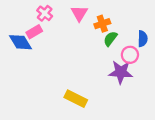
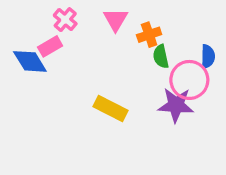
green semicircle: (110, 39) -> (161, 56), turned -49
pink circle: (130, 55) -> (189, 80), size x1.5
yellow rectangle: (76, 99) -> (110, 108), moved

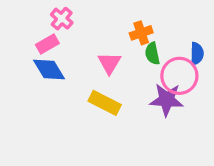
pink triangle: (116, 20) -> (109, 63), moved
blue diamond: (30, 61) -> (49, 69), moved

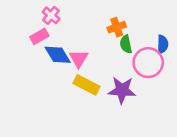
pink triangle: (109, 63) -> (79, 59), moved
blue diamond: (49, 69) -> (58, 55), moved
purple star: (167, 100) -> (122, 90), moved

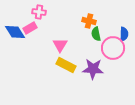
pink cross: (51, 15) -> (39, 12), turned -32
orange cross: (117, 27) -> (89, 21), turned 32
blue diamond: (58, 55) -> (15, 32), moved

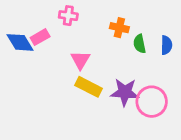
pink cross: (39, 12) -> (68, 16), moved
green semicircle: (96, 34) -> (140, 44), moved
pink circle: (113, 48) -> (152, 102), moved

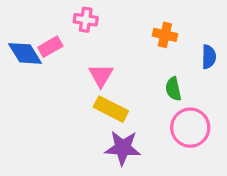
orange cross: (119, 28) -> (165, 35), moved
green semicircle: (140, 44) -> (173, 89), moved
purple star: (125, 92) -> (123, 148), moved

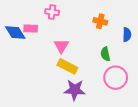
pink rectangle: (50, 47) -> (31, 28), turned 32

